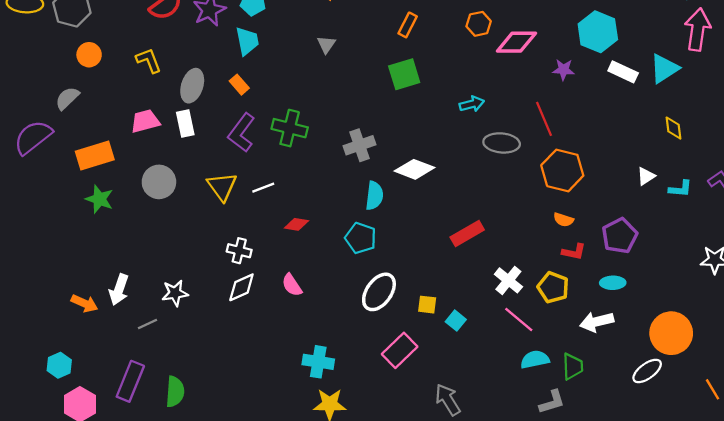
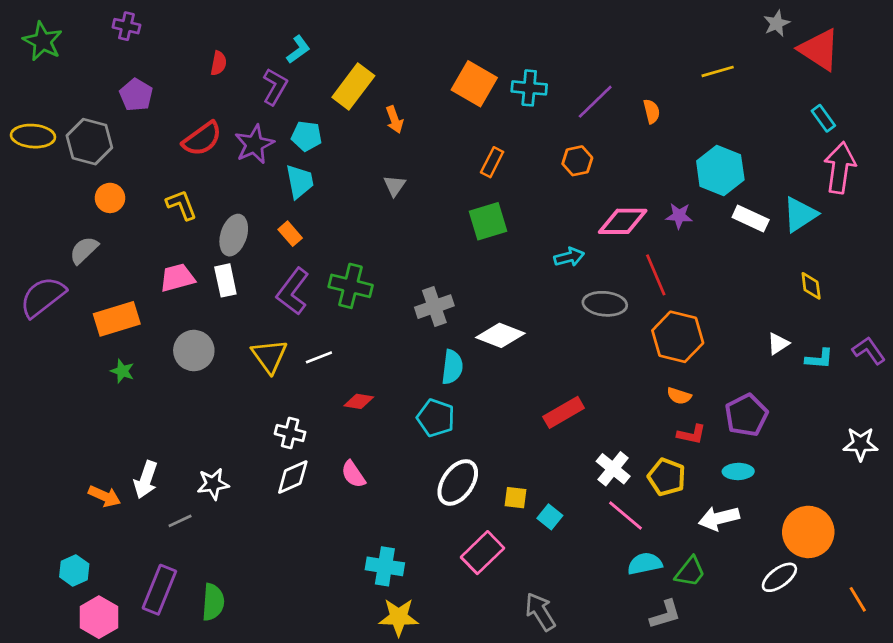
pink diamond: (516, 42) -> (623, 221), moved
green star: (99, 199) -> (122, 371), size x0.7
green trapezoid: (573, 366) -> (690, 572), turned 40

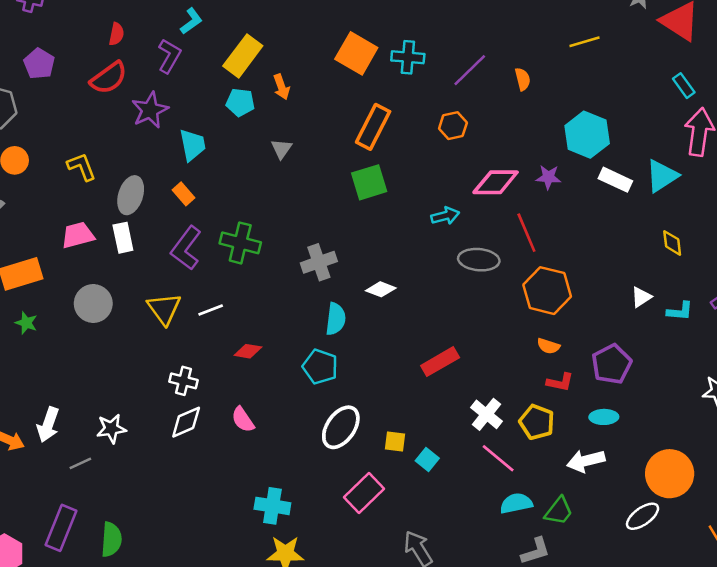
cyan pentagon: (307, 136) -> (240, 102), moved
red semicircle: (202, 139) -> (109, 78), moved
orange rectangle: (492, 162) -> (373, 127), size x1.6
white diamond: (500, 335) -> (381, 289), size x0.7

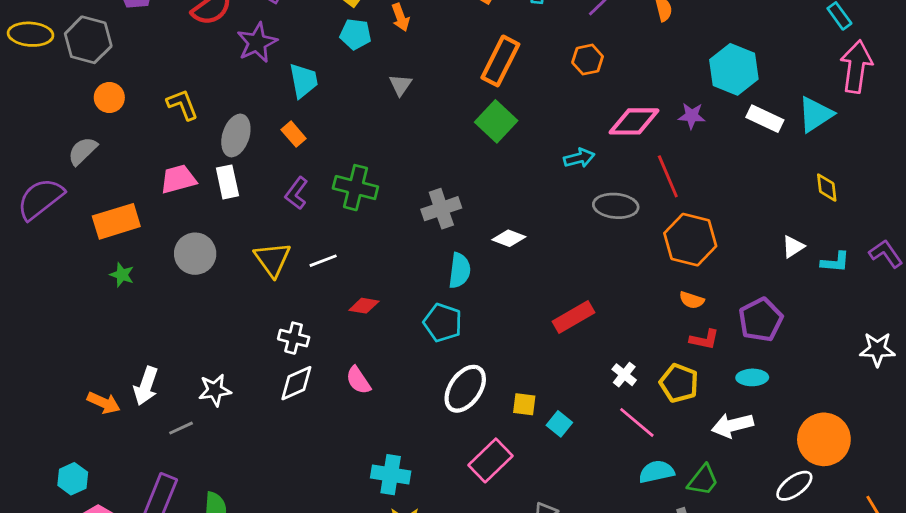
green square: (369, 182) -> (496, 121), turned -30
purple L-shape: (186, 248) -> (296, 193), size x0.7
white cross: (487, 414) -> (624, 375), size x0.7

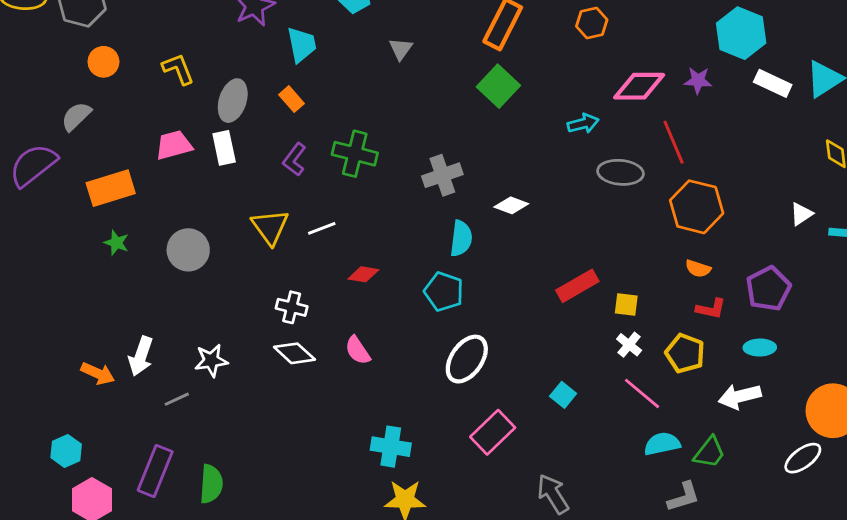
gray circle: (195, 254) -> (188, 250), moved
white diamond: (296, 383) -> (294, 353), turned 66
yellow square: (524, 404) -> (626, 304), moved

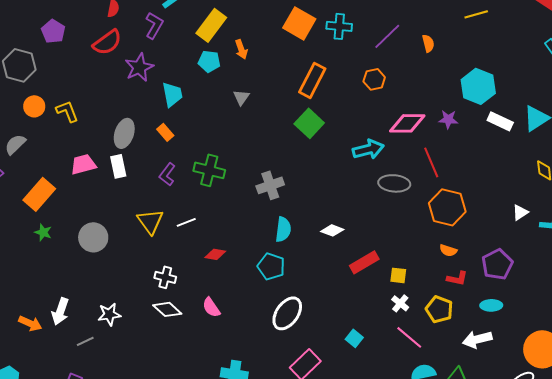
yellow L-shape: (178, 69) -> (67, 111), moved
cyan arrow: (583, 124) -> (368, 149), size x1.4
orange rectangle: (111, 188) -> (39, 194), turned -32
white diamond: (511, 205) -> (332, 230), moved

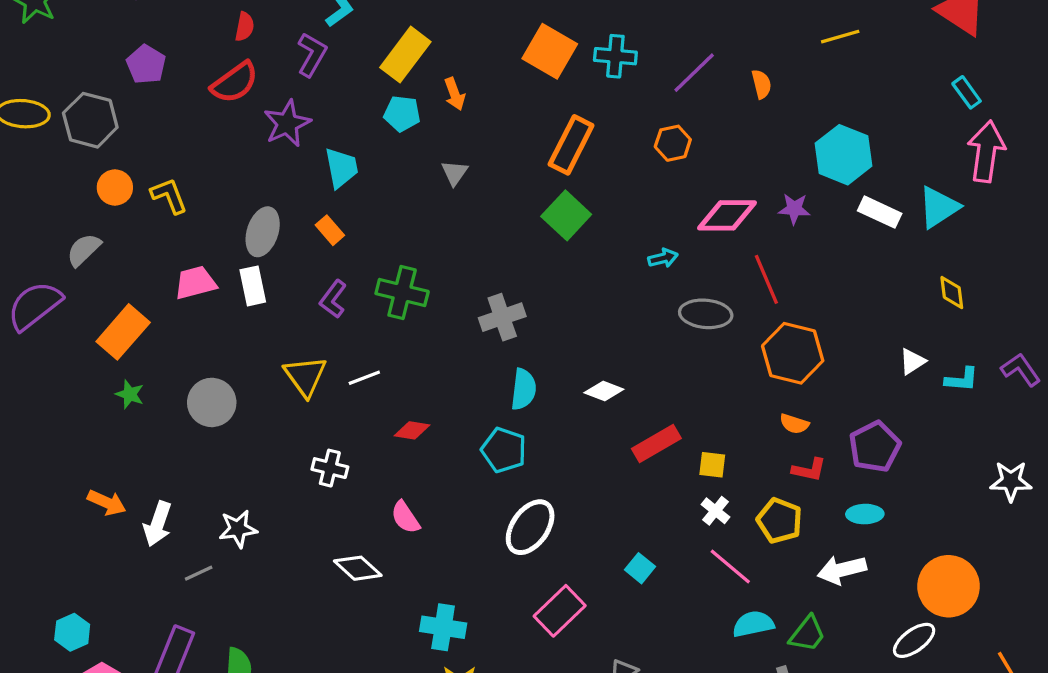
cyan arrow: (368, 149) -> (663, 258), size x0.6
white diamond: (167, 309) -> (358, 568), moved
orange arrow: (30, 323) -> (107, 503), moved

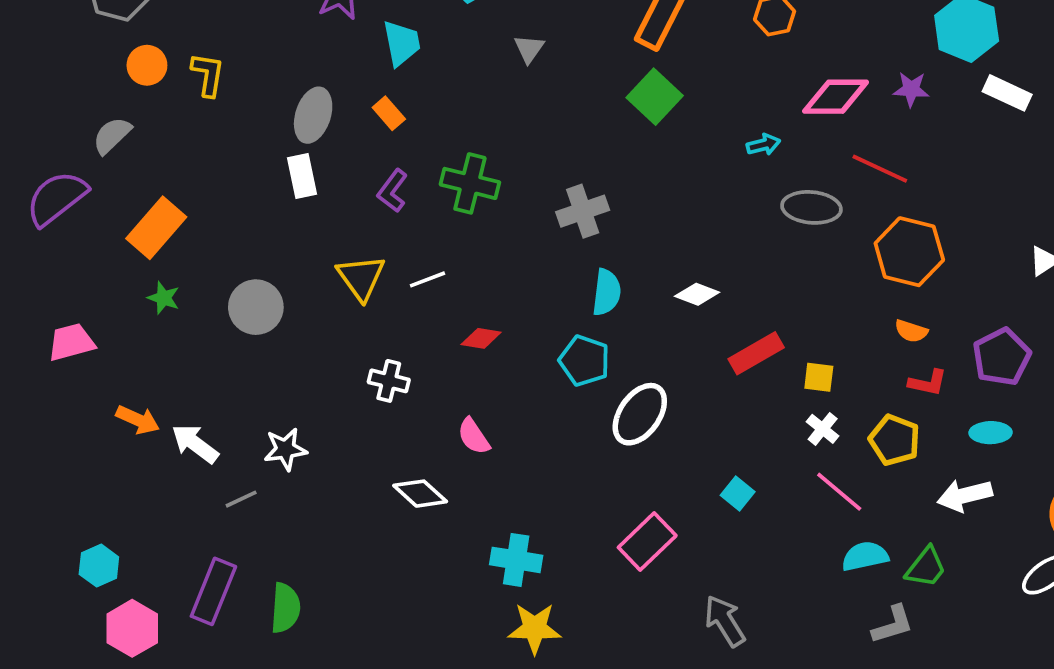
yellow L-shape: (169, 196) -> (208, 75), turned 30
red line: (766, 279) -> (880, 169), turned -42
pink trapezoid: (195, 283) -> (71, 342), moved
white arrow: (158, 524) -> (195, 444), turned 108
white ellipse: (530, 527) -> (640, 414), moved

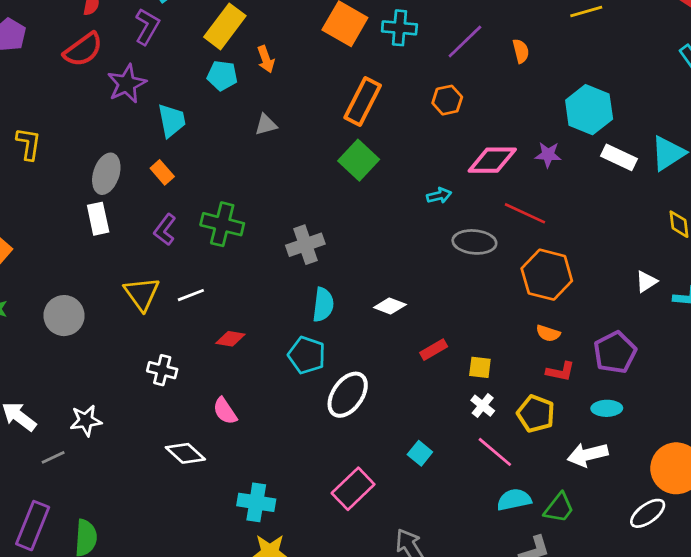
gray triangle: (529, 49) -> (266, 125), turned 40
red rectangle: (756, 353) -> (434, 350), size x0.7

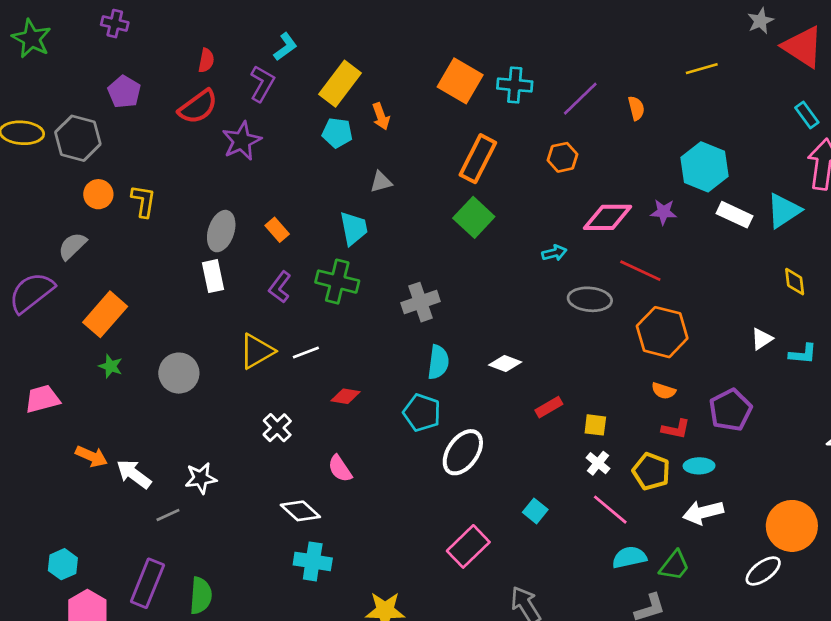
cyan trapezoid: (172, 121) -> (354, 228), moved
yellow triangle: (142, 294) -> (257, 351), turned 36
white cross: (162, 370) -> (277, 428), turned 32
cyan ellipse: (607, 408) -> (699, 466), moved
cyan cross: (256, 502) -> (313, 561), moved

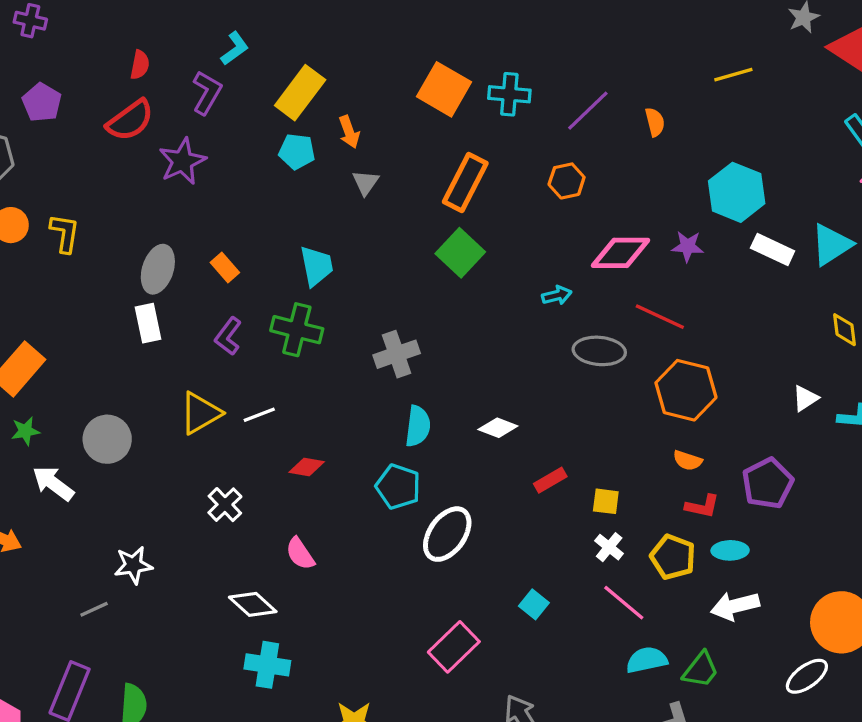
gray triangle: (381, 182) -> (365, 183), moved, turned -40
green star: (111, 366) -> (25, 431), turned -30
white arrow: (134, 474) -> (53, 483), moved

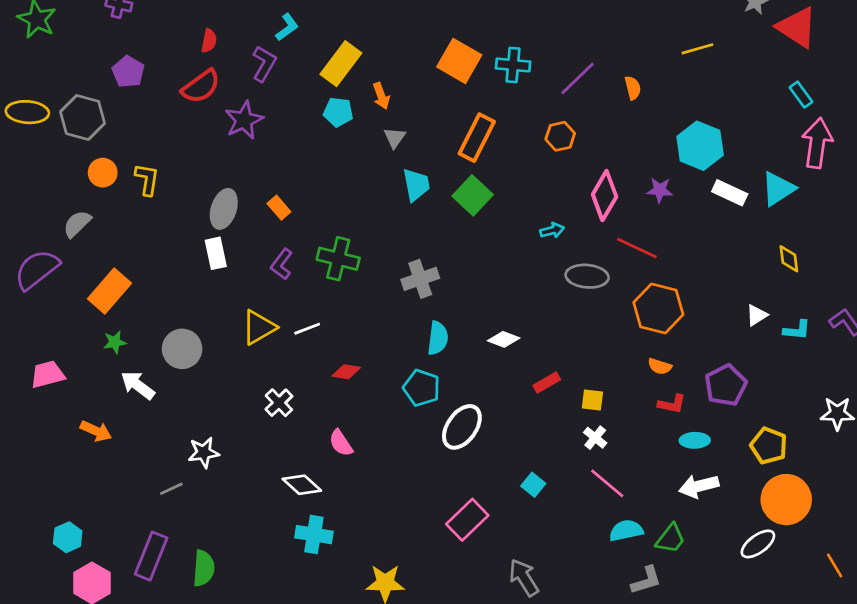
pink diamond: (621, 253) -> (605, 195), turned -60
cyan trapezoid: (316, 266) -> (416, 185), moved
yellow pentagon: (673, 557) -> (769, 446), moved

